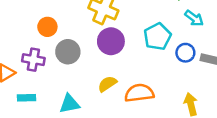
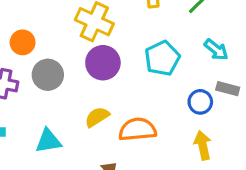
cyan arrow: (194, 18) -> (216, 50), moved
blue circle: (185, 53) -> (200, 102), moved

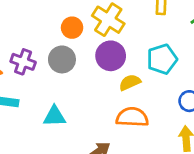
orange circle: (23, 42) -> (72, 28), moved
yellow semicircle: (97, 117) -> (130, 82), moved

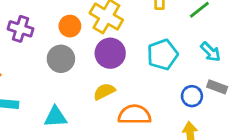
purple cross: (23, 62) -> (21, 29), moved
yellow semicircle: (130, 82) -> (104, 92), moved

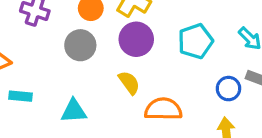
yellow semicircle: (104, 92) -> (129, 83), turned 80

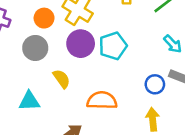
cyan pentagon: (195, 41) -> (113, 46), moved
yellow semicircle: (129, 83) -> (61, 79), moved

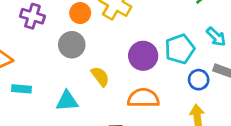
purple circle: (81, 44) -> (143, 56), moved
cyan pentagon: (113, 46) -> (180, 49), moved

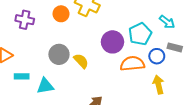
gray circle: (72, 45) -> (59, 54), moved
orange semicircle: (143, 98) -> (132, 64), moved
cyan triangle: (67, 101) -> (45, 86), moved

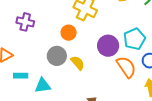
orange circle: (61, 14) -> (69, 33), moved
orange semicircle: (132, 64) -> (126, 67), turned 60

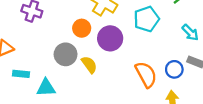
cyan pentagon: (135, 39) -> (146, 19), moved
purple circle: (108, 46) -> (110, 38), moved

